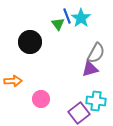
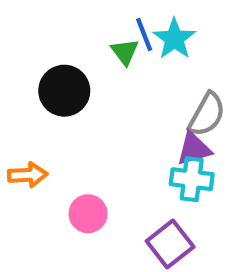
cyan cross: (96, 101) -> (192, 179), moved

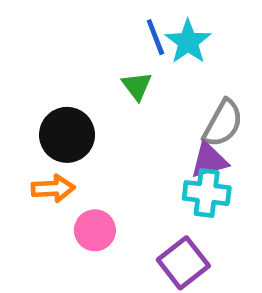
green triangle: (125, 52) -> (137, 86), moved
black circle: (64, 91) -> (67, 135), moved
orange arrow: (28, 175) -> (53, 188), moved

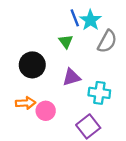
gray semicircle: (223, 123) -> (107, 41), moved
purple triangle: (209, 160) -> (71, 77), moved
orange arrow: (53, 188) -> (26, 103), moved

